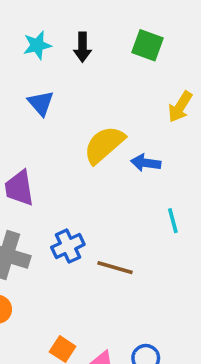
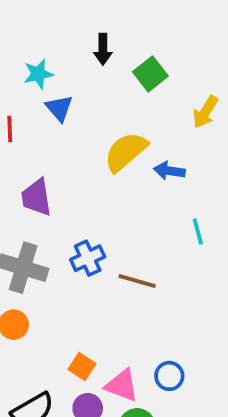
cyan star: (37, 45) -> (38, 74), moved
green square: (148, 45) -> (150, 74), moved, turned 32

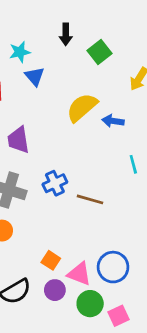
blue circle: (169, 376) -> (113, 267), size x1.5

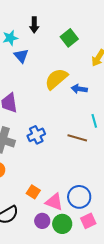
black arrow: (66, 34) -> (34, 25), moved
brown line: (90, 199) -> (77, 138), moved
purple circle: (55, 290) -> (42, 221), moved
pink square: (118, 316) -> (88, 221), moved

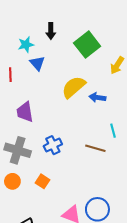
green square: (69, 38) -> (87, 45), size x1.4
orange square: (33, 192) -> (42, 181), moved

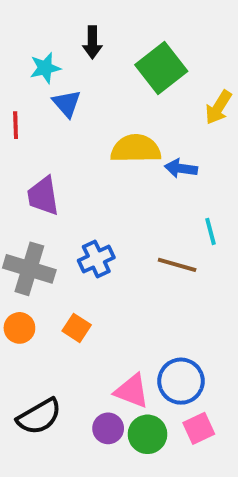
yellow semicircle: (74, 87) -> (136, 149), turned 40

